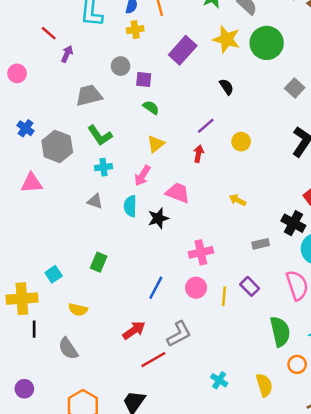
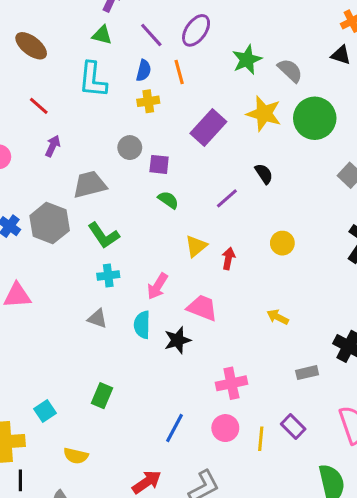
purple arrow: (67, 54) -> (53, 146), moved
purple line: (206, 126) -> (227, 198), moved
yellow triangle: (156, 144) -> (196, 246), moved
gray hexagon: (57, 146) -> (50, 223), moved

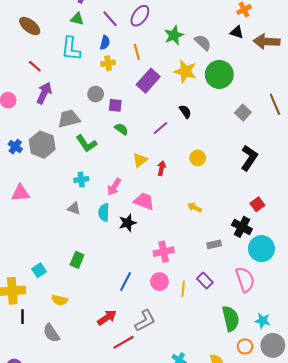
orange line: (179, 72) -> (137, 52), moved
purple arrow: (53, 146) -> (44, 93), size x1.5
green L-shape: (104, 235) -> (86, 143), moved

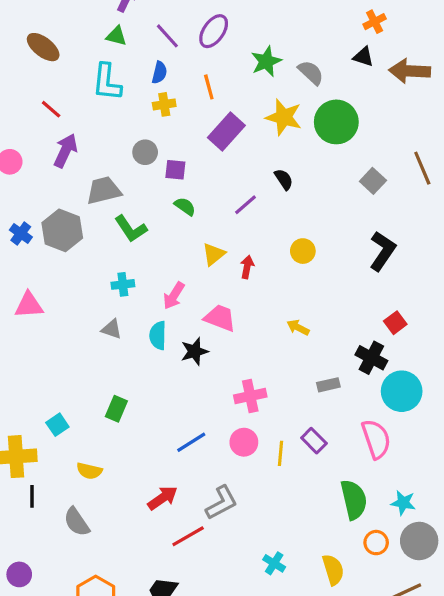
blue line: (125, 282) -> (191, 442), turned 30

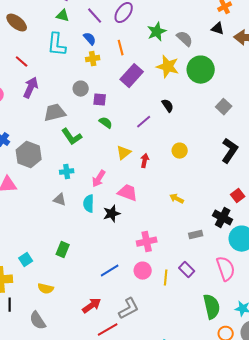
blue semicircle: (159, 73) -> (90, 39), turned -56
gray hexagon: (62, 230) -> (29, 155), moved

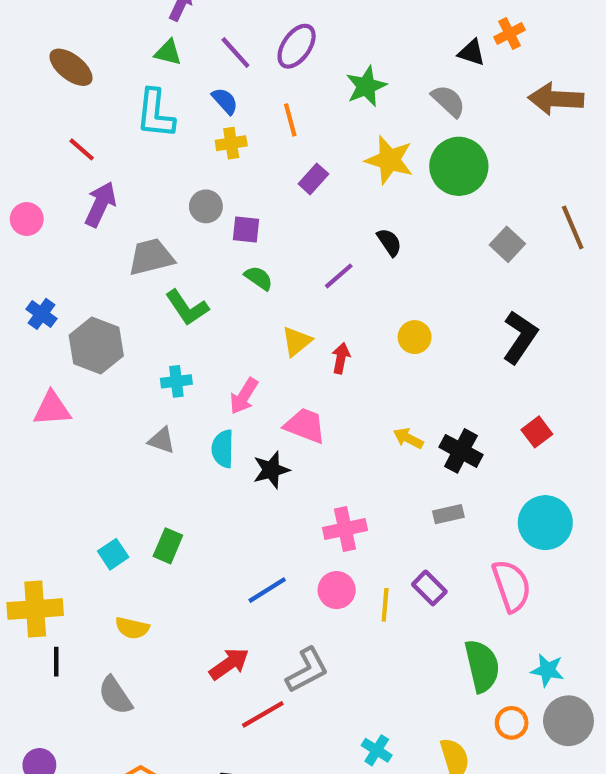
black triangle: (218, 29) -> (472, 53), moved
gray semicircle: (185, 39) -> (448, 101), moved
purple rectangle: (132, 76) -> (313, 179), size x0.6
black cross: (223, 218) -> (461, 451), moved
cyan square: (26, 260) -> (113, 554), moved

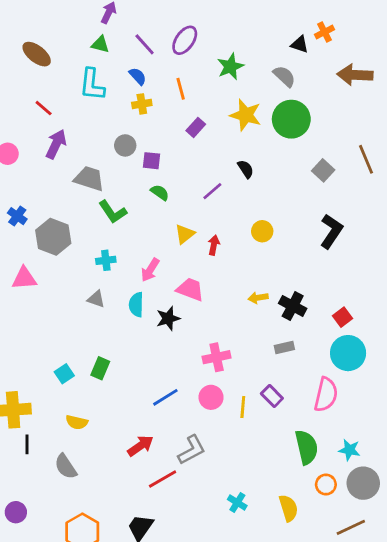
gray trapezoid: (151, 257) -> (89, 179), turned 32
red square: (537, 432) -> (342, 317), moved
yellow arrow: (408, 438) -> (258, 298), turned -36
pink semicircle: (512, 586) -> (326, 395), turned 32

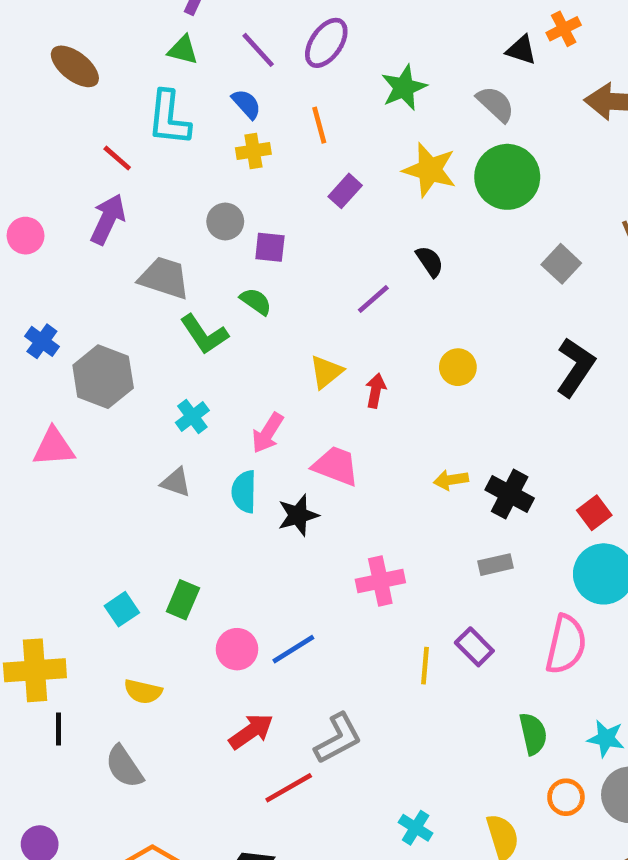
red line: (44, 108) -> (117, 158), moved
green semicircle: (160, 192) -> (256, 301), moved
cyan cross: (106, 260) -> (192, 417), turned -30
pink circle: (211, 397) -> (237, 649), moved
green semicircle: (307, 447) -> (533, 734), size x0.7

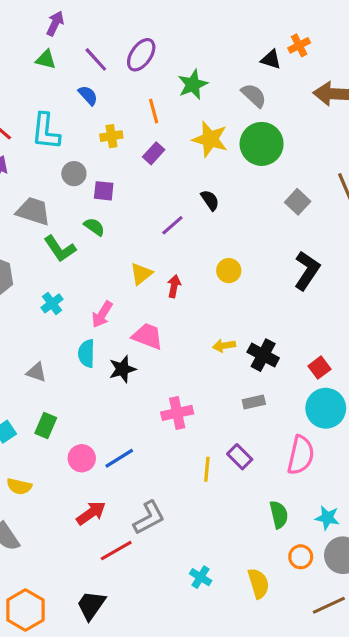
cyan L-shape: (169, 118) -> (46, 131), moved
orange line: (319, 125) -> (154, 111), moved
yellow cross: (253, 151) -> (111, 136), moved
gray triangle: (176, 482) -> (36, 372), moved

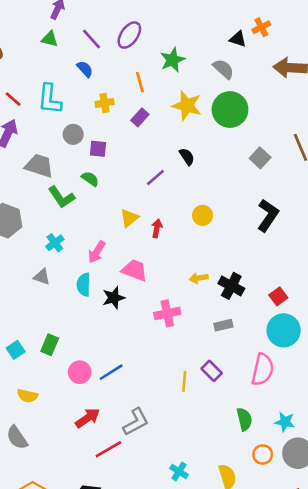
gray triangle: (36, 372) -> (42, 277), moved
pink cross: (177, 413) -> (167, 313), moved

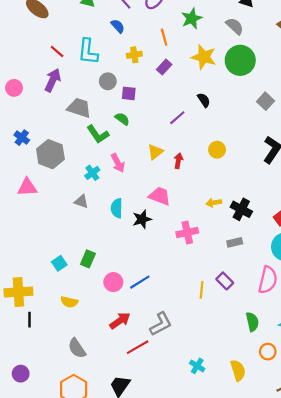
pink arrow: (97, 252) -> (118, 163), moved, turned -60
gray semicircle: (17, 438) -> (77, 348), moved

